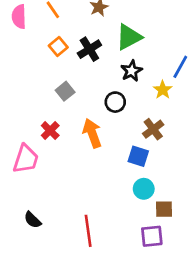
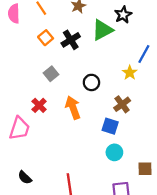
black star: (131, 71) -> (123, 15), moved
brown square: (164, 209) -> (145, 169), moved

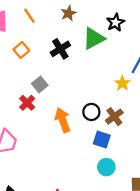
orange square: (46, 38) -> (21, 50), moved
black circle: (91, 82) -> (91, 112), moved
red cross: (39, 105) -> (27, 103), moved

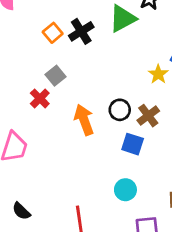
orange square: (21, 50) -> (53, 33), moved
cyan circle: (106, 167) -> (125, 190), moved

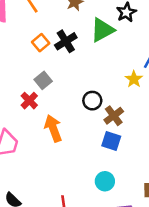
black circle: (120, 110) -> (92, 101), moved
brown cross: (148, 116) -> (114, 116), moved
orange arrow: (84, 120) -> (53, 128), moved

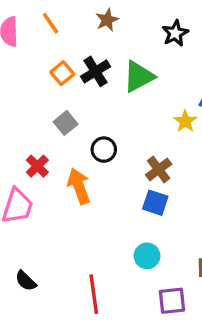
green triangle: (102, 30) -> (139, 76), moved
red cross: (29, 101) -> (37, 166), moved
black circle: (92, 101) -> (104, 150), moved

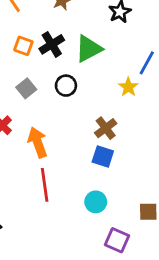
orange square: (62, 73) -> (23, 46), turned -30
black circle: (104, 150) -> (66, 86), moved
red line: (94, 294) -> (45, 185), moved
purple square: (172, 301) -> (117, 240), turned 30

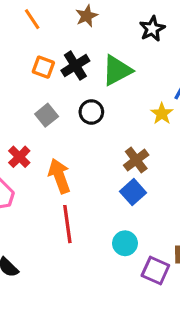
blue square: (103, 156) -> (133, 192), turned 30
purple square: (117, 240) -> (155, 270), moved

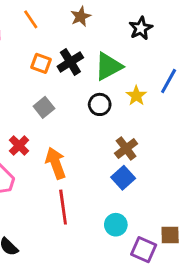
black circle: (91, 112) -> (100, 104), moved
yellow star: (162, 114) -> (136, 96), moved

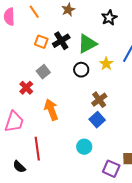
red cross: (19, 146) -> (26, 88), moved
red line: (63, 207) -> (37, 149), moved
cyan circle: (116, 225) -> (84, 147), moved

